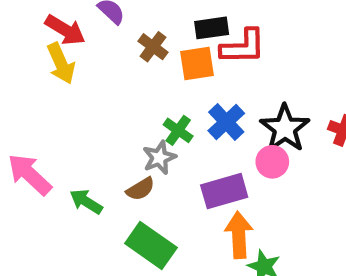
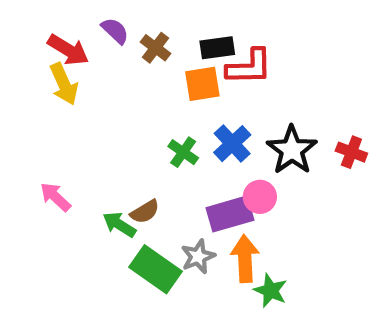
brown cross: (153, 47) -> (155, 48), moved
gray star: (159, 158) -> (198, 256), moved
pink circle: (272, 162) -> (260, 197), moved
pink arrow: (30, 174) -> (55, 197), moved, size x0.7
green arrow: (86, 202) -> (119, 225), moved

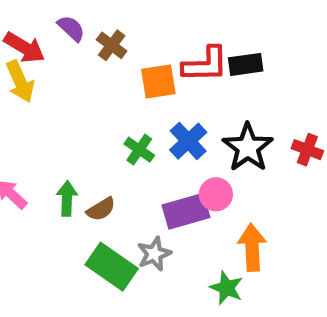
black rectangle: (217, 48) -> (246, 64), moved
green arrow: (119, 225) -> (67, 199), moved, turned 60
orange arrow: (245, 259) -> (252, 247), moved

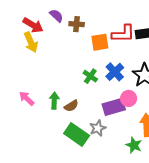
brown cross: (112, 45) -> (77, 24), turned -32

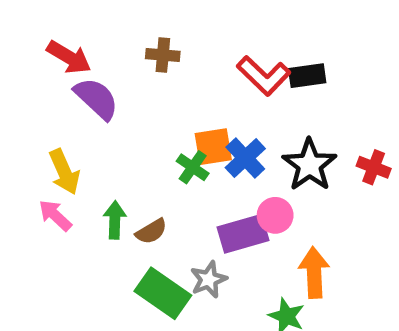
purple semicircle: (56, 16) -> (96, 99), moved, size x1.5
red L-shape: (123, 34) -> (264, 76), turned 45
yellow arrow: (31, 42) -> (64, 172), moved
orange square: (100, 42) -> (213, 147), moved

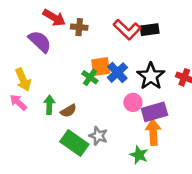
brown cross: (163, 55) -> (79, 27), moved
red arrow: (69, 57) -> (54, 18), moved
purple rectangle: (243, 234) -> (154, 112), moved
gray star: (209, 280) -> (98, 136), turned -30

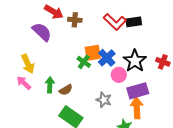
pink circle: (133, 102) -> (119, 75), moved
gray star: (98, 136) -> (104, 100), moved

